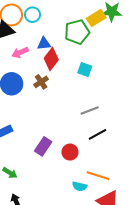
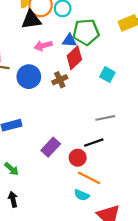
green pentagon: (77, 32) -> (86, 32), moved
black line: (97, 134) -> (94, 143), moved
orange line: (98, 176) -> (89, 178), moved

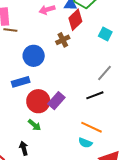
blue circle: (29, 77) -> (34, 56), moved
gray line: (105, 118) -> (105, 73), turned -36
red circle: (78, 158) -> (38, 101), moved, size x1.5
green arrow: (12, 169) -> (35, 125), moved

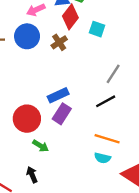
cyan square: (105, 34) -> (97, 29), moved
blue circle: (34, 56) -> (27, 36), moved
blue rectangle: (21, 82) -> (58, 95), moved
red circle: (38, 101) -> (27, 119), moved

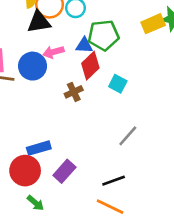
blue circle: (27, 36) -> (33, 66), moved
blue rectangle: (58, 95) -> (39, 148), moved
black line: (106, 101) -> (114, 181), moved

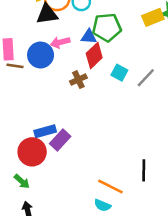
gray line: (128, 136) -> (146, 78), moved
purple rectangle: (64, 171) -> (60, 140), moved
black line: (114, 181) -> (144, 170), moved, turned -70
green arrow: (35, 203) -> (22, 181), moved

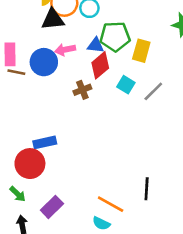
yellow rectangle: (153, 17) -> (141, 51), moved, turned -55
purple rectangle: (60, 140) -> (52, 207), moved

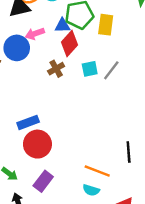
cyan square: (126, 85) -> (90, 69), moved, turned -35
gray line: (153, 91) -> (111, 70), moved
red circle: (30, 164) -> (37, 144), moved

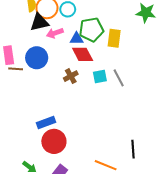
pink arrow: (35, 34) -> (55, 33), moved
red diamond: (70, 44) -> (83, 54), turned -70
gray line: (111, 70) -> (119, 78), turned -66

